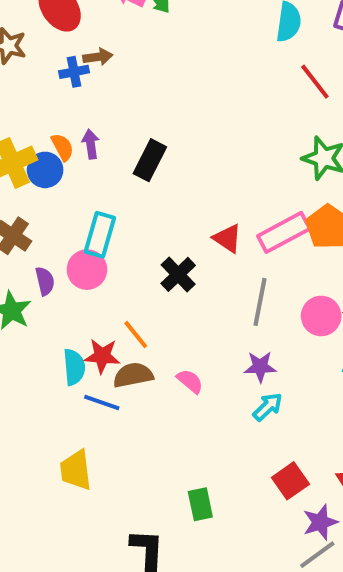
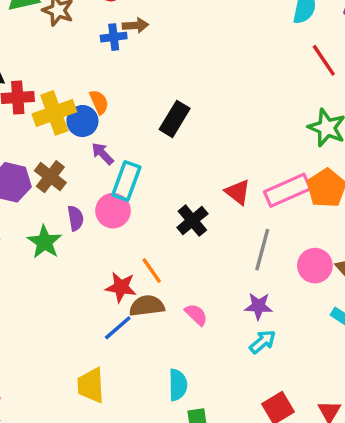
purple arrow: (91, 144) -> (103, 154), moved, turned -40
cyan semicircle: (74, 367) -> (178, 385), moved
blue line: (102, 402) -> (118, 328), turned -64

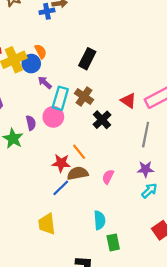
brown cross: (50, 177) -> (84, 97), moved
pink semicircle: (196, 315) -> (108, 177), turned -104

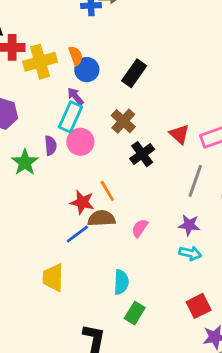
blue circle: (31, 64) -> (87, 70), moved
cyan rectangle: (60, 98) -> (70, 117), moved
cyan arrow: (149, 191) -> (190, 253), turned 49
green rectangle: (113, 242) -> (135, 313), turned 35

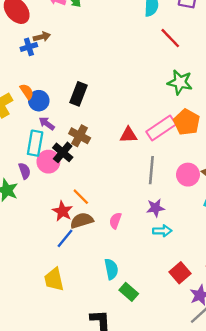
purple arrow: (76, 96) -> (47, 124), moved
red triangle: (179, 134) -> (129, 135), turned -30
black cross: (142, 154) -> (63, 152), moved
red star: (82, 202) -> (62, 211), turned 30
green rectangle: (135, 313) -> (129, 292), turned -66

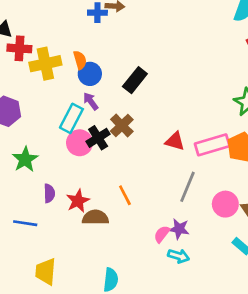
purple semicircle: (25, 171) -> (49, 193), moved
orange line: (81, 197) -> (125, 195), moved
pink semicircle: (115, 221) -> (162, 234), moved
blue line: (65, 238) -> (25, 223), moved, turned 42

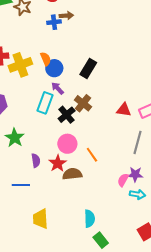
pink circle: (80, 143) -> (67, 144), moved

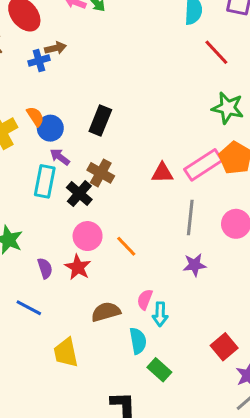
brown semicircle: (72, 174) -> (106, 312), moved
pink semicircle: (123, 180) -> (145, 299), moved
blue line: (21, 185) -> (29, 308), turned 36
cyan arrow: (137, 194) -> (160, 314), moved, turned 91

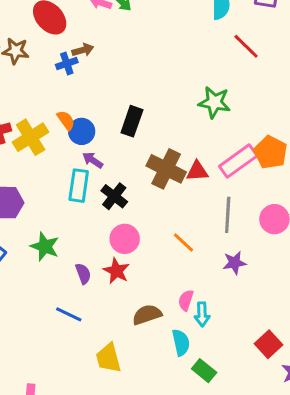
green star: (228, 108) -> (214, 102), moved
brown cross: (101, 173) -> (166, 169), moved, size x1.4
orange line: (126, 246) -> (183, 242), moved

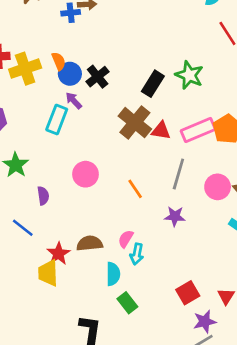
black rectangle: (132, 121) -> (153, 84), moved
black cross: (114, 196) -> (98, 77), moved
red star: (116, 271) -> (58, 254), moved

